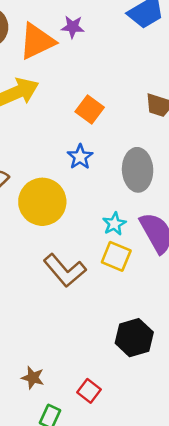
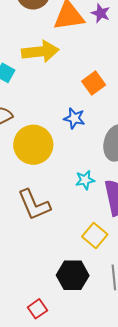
blue star: (80, 157) -> (74, 118), turned 30
yellow square: (116, 256) -> (95, 235), moved
red square: (89, 391) -> (37, 309), moved

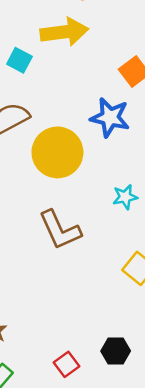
blue star: (74, 118) -> (110, 117), size x1.4
black hexagon: (73, 275) -> (116, 351), moved, size x0.7

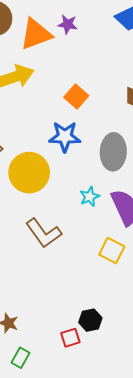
black hexagon: (116, 351) -> (90, 320), moved
red square: (66, 364) -> (70, 338), turned 30

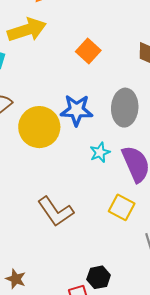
blue star: (65, 137) -> (77, 110), moved
brown L-shape: (44, 233) -> (56, 212), moved

